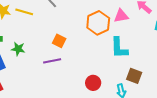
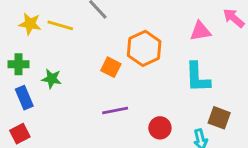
orange hexagon: (98, 23) -> (144, 48), moved
purple line: (52, 61) -> (115, 111), moved

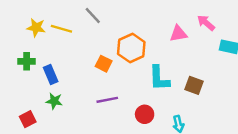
cyan L-shape: (198, 77) -> (159, 78), moved
green star: (52, 79) -> (54, 101), moved
blue rectangle: (24, 98) -> (51, 75), moved
brown square: (219, 118) -> (194, 85), moved

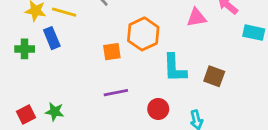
orange square: (104, 64) -> (112, 52), turned -35
blue rectangle: (51, 75) -> (52, 38), moved
green star: (54, 101) -> (55, 112), moved

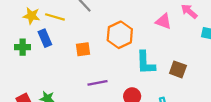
pink triangle: (196, 18) -> (163, 21), turned 30
orange square: (112, 52) -> (83, 49), moved

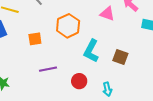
cyan L-shape: (146, 63) -> (91, 51), turned 30

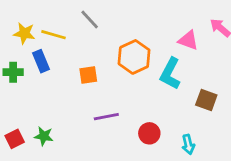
cyan L-shape: (91, 51) -> (170, 74), moved

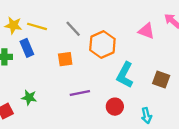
gray line: (90, 19) -> (73, 29), moved
cyan L-shape: (170, 74) -> (125, 75), moved
green star: (44, 136) -> (29, 98), moved

